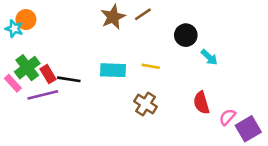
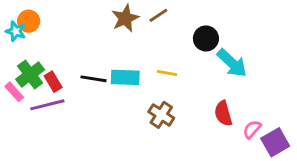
cyan arrow: (209, 57) -> (232, 63), size x1.6
black line: (69, 79) -> (93, 79), moved

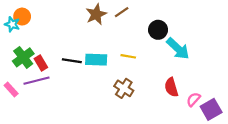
pink rectangle: (14, 92) -> (11, 89), moved

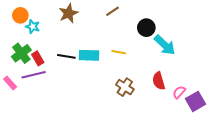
brown star: (96, 14) -> (68, 13), moved
cyan star: (12, 24) -> (33, 27), moved
brown cross: (124, 88) -> (125, 87), moved

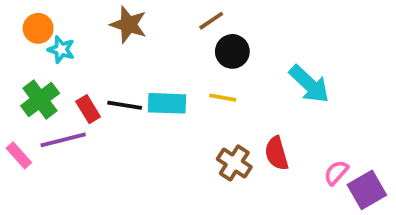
brown star: (68, 13) -> (128, 25), turned -30
black circle: (146, 28) -> (232, 51), moved
red rectangle: (38, 58) -> (88, 109), moved
red semicircle: (159, 81) -> (277, 153), moved

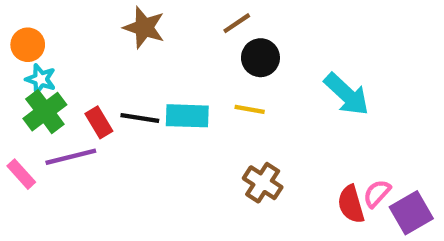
orange circle: (38, 28) -> (28, 45), moved
cyan star: (61, 50) -> (41, 79), moved
red semicircle: (277, 153) -> (351, 204), moved

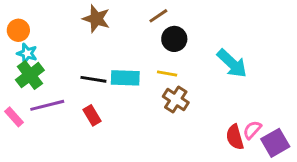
red rectangle: (99, 122) -> (92, 115), moved
brown cross: (263, 183) -> (176, 100), moved

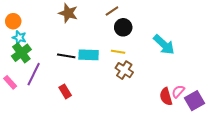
purple line: (47, 105) -> (34, 74), turned -50
red rectangle: (92, 115) -> (65, 91), moved

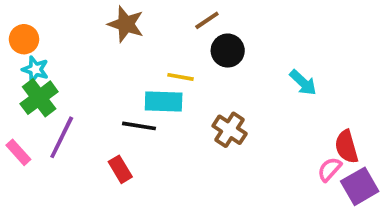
cyan arrow: (164, 45) -> (303, 83), size x0.7
yellow line: (118, 52) -> (181, 77), moved
black line: (66, 56) -> (139, 126), moved
red semicircle: (166, 97) -> (346, 147), moved

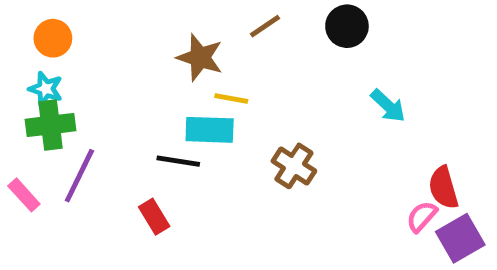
brown star: (126, 24) -> (200, 58), moved
orange circle: (24, 39) -> (53, 38), moved
black circle: (228, 51) -> (347, 26), moved
green cross: (39, 98) -> (50, 125), turned 30

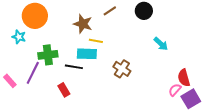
orange circle: (53, 38) -> (35, 16), moved, size x1.6
green cross: (50, 125) -> (48, 55), moved

